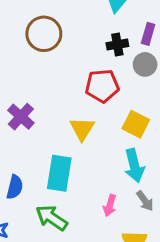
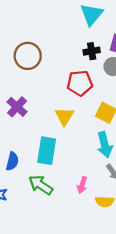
brown circle: (44, 34) -> (28, 56), moved
pink arrow: (110, 205) -> (82, 185), moved

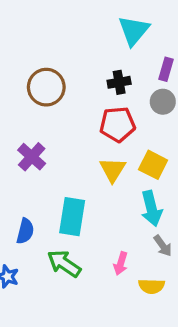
black cross: (92, 51) -> (119, 82), moved
yellow triangle: (64, 116) -> (113, 170), moved

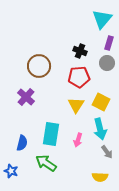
cyan triangle: (134, 30) -> (102, 19), moved
black cross: (119, 82) -> (80, 51), turned 32
brown circle: (46, 87) -> (39, 66), moved
pink arrow: (121, 264) -> (78, 140), moved

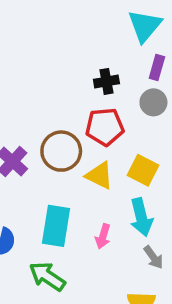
black cross: (80, 51) -> (106, 81), turned -32
brown circle: (39, 66) -> (61, 151), moved
yellow triangle: (76, 105) -> (99, 175), turned -36

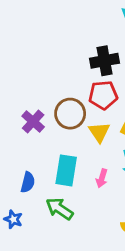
black cross: (106, 81) -> (104, 61), size x1.5
yellow triangle: (99, 175) -> (99, 132), turned 30

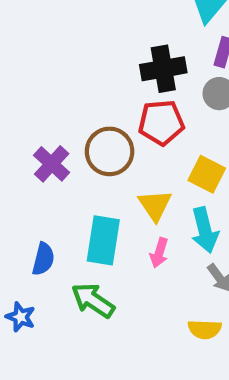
yellow triangle: (99, 132) -> (155, 205), moved

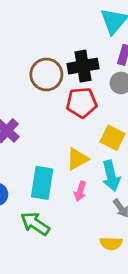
brown circle: (110, 151) -> (46, 75), moved
yellow triangle: (155, 205) -> (77, 159), turned 35

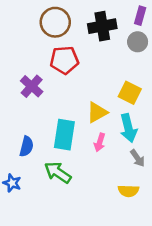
brown circle: (46, 75) -> (55, 22), moved
red pentagon: (82, 103) -> (64, 60), moved

